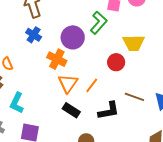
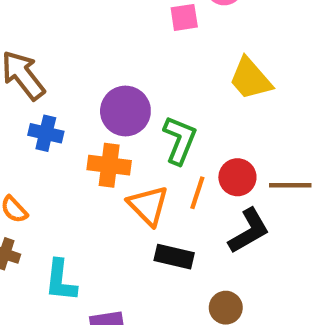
green L-shape: (99, 23) -> (180, 140), moved
yellow trapezoid: (134, 43) -> (250, 79), turned 70
red circle: (116, 62) -> (237, 177), moved

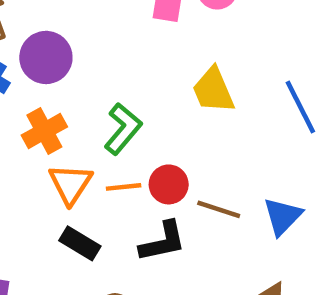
purple circle: (125, 111) -> (46, 57), moved
orange cross: (109, 165) -> (44, 131), turned 36
orange line: (197, 193) -> (124, 187), turned 48

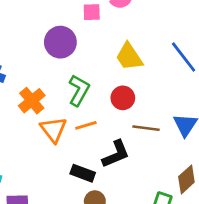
purple circle: (46, 57) -> (60, 42), moved
red circle: (169, 184) -> (123, 98), moved
black rectangle: (80, 243) -> (83, 173), moved

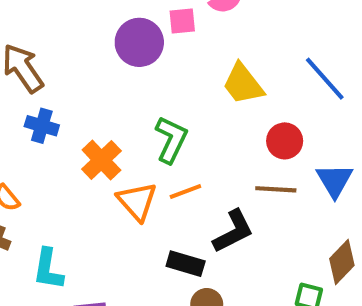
purple circle: (60, 42) -> (139, 42), moved
red circle: (123, 98) -> (285, 141), moved

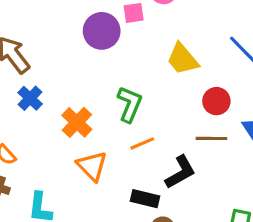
blue cross: (42, 126) -> (30, 98), turned 30
orange triangle: (137, 201) -> (92, 166), moved

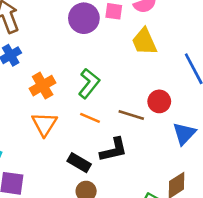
yellow trapezoid: (183, 59) -> (144, 42), moved
brown line: (211, 138) -> (131, 115), moved
orange line: (142, 143) -> (90, 118), turned 30

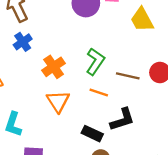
brown line: (131, 115) -> (128, 76), moved

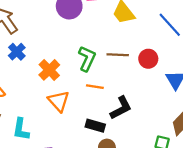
brown line: (128, 76) -> (118, 55), moved

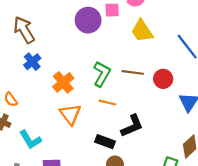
cyan L-shape: (21, 129) -> (30, 140), turned -45

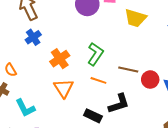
yellow trapezoid: (142, 31) -> (135, 18), turned -45
brown line: (133, 72) -> (128, 69), moved
red circle: (163, 79) -> (150, 80), moved

